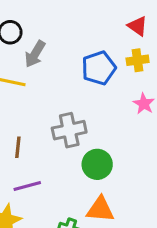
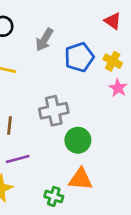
gray arrow: (35, 54) -> (44, 40), moved
yellow cross: (138, 60) -> (113, 61), moved, turned 36

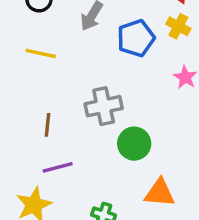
yellow cross: (113, 61) -> (178, 26), moved
orange triangle: (81, 179) -> (160, 193), moved

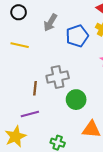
brown line: (47, 125) -> (35, 88), moved

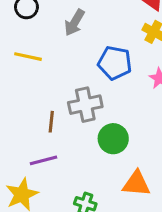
blue pentagon: (77, 36) -> (115, 63), moved, turned 30

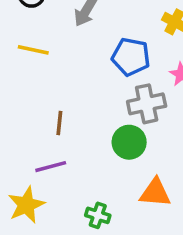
gray cross: (85, 105) -> (147, 104), moved

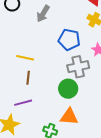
yellow line: (33, 50) -> (25, 58), moved
orange triangle: (155, 193) -> (69, 117), moved

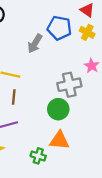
gray arrow: (43, 14) -> (35, 44), moved
blue pentagon: (69, 40) -> (59, 28), moved

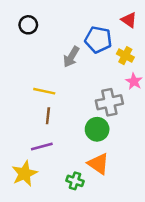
yellow cross: (87, 32) -> (125, 56), moved
orange triangle: (59, 140) -> (98, 164), turned 30

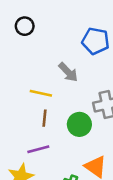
gray arrow: (71, 57) -> (68, 72), moved, turned -75
green circle: (97, 129) -> (79, 124), moved

